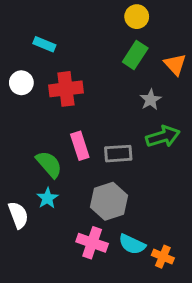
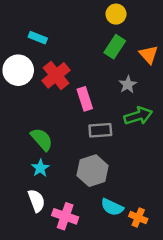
white circle: (21, 83) -> (18, 70), size x1.5
red cross: (66, 89) -> (56, 75), turned -32
pink rectangle: (80, 146) -> (85, 99), moved
white semicircle: (18, 215) -> (36, 201), moved
pink cross: (92, 243) -> (65, 216), moved

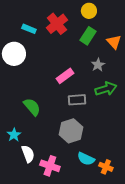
red cross: (56, 75) -> (57, 24), moved
pink rectangle: (85, 99) -> (65, 76), turned 72
cyan star: (40, 168) -> (14, 135), moved

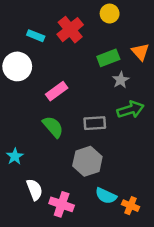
green rectangle: (88, 36) -> (108, 58), moved, turned 36
pink rectangle: (65, 76) -> (57, 91), moved
green semicircle: (32, 107) -> (53, 127), moved
cyan star: (14, 135) -> (15, 156), moved

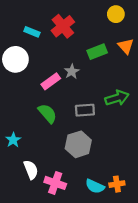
yellow circle: (110, 14) -> (116, 14), moved
gray star: (121, 80) -> (72, 72), moved
cyan semicircle: (106, 196) -> (95, 186), moved
orange cross: (131, 206) -> (117, 184), turned -32

